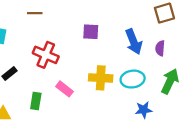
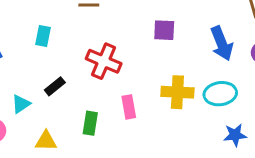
pink rectangle: (64, 89) -> (129, 107), turned 42

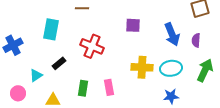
cyan rectangle: (43, 36) -> (51, 29), size x1.5
pink rectangle: (129, 107) -> (109, 87), moved
blue star: (235, 135) -> (171, 96), moved

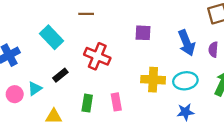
cyan rectangle: (51, 29) -> (51, 37), turned -55
pink circle: (18, 93) -> (15, 94), moved

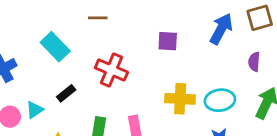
blue arrow: (187, 43) -> (221, 29), moved, turned -130

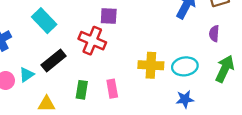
purple square: (168, 41) -> (109, 16), moved
black rectangle: (66, 93) -> (54, 61), size x1.5

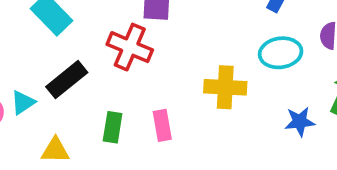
cyan ellipse: (185, 66) -> (281, 53), moved
blue star: (185, 99) -> (300, 122), moved

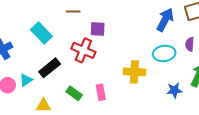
green rectangle: (113, 127) -> (74, 93), turned -63

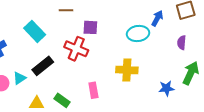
blue arrow: (165, 20) -> (157, 18), size x0.7
cyan ellipse: (164, 53) -> (138, 34), moved
green rectangle: (74, 93) -> (62, 100), moved

